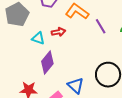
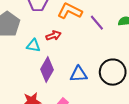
blue triangle: (76, 85) -> (79, 74), moved, turned -36

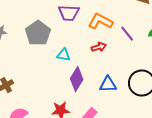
red arrow: (54, 35) -> (99, 47), moved

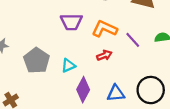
gray pentagon: (38, 33) -> (37, 61), moved
cyan triangle: (64, 55) -> (68, 65), turned -32

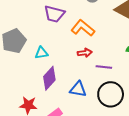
purple line: (133, 40) -> (104, 67), moved, turned -56
red arrow: (104, 55) -> (85, 53), moved

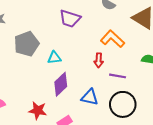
orange L-shape: (83, 28) -> (113, 39), moved
red arrow: (85, 53) -> (99, 60), turned 96

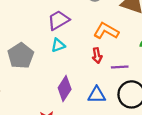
purple trapezoid: (70, 19) -> (58, 20), turned 145
cyan triangle: (54, 58) -> (58, 45), moved

